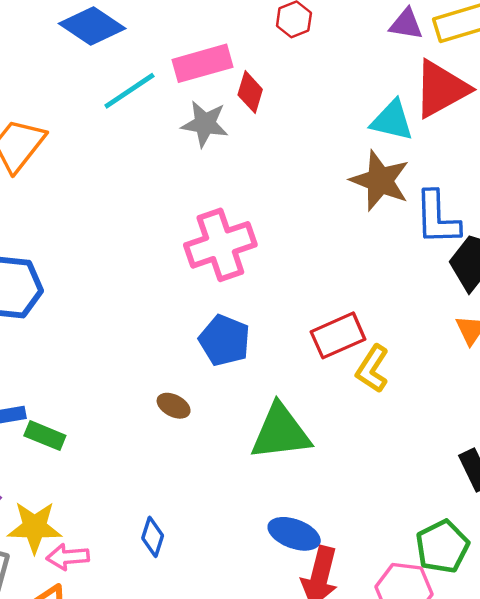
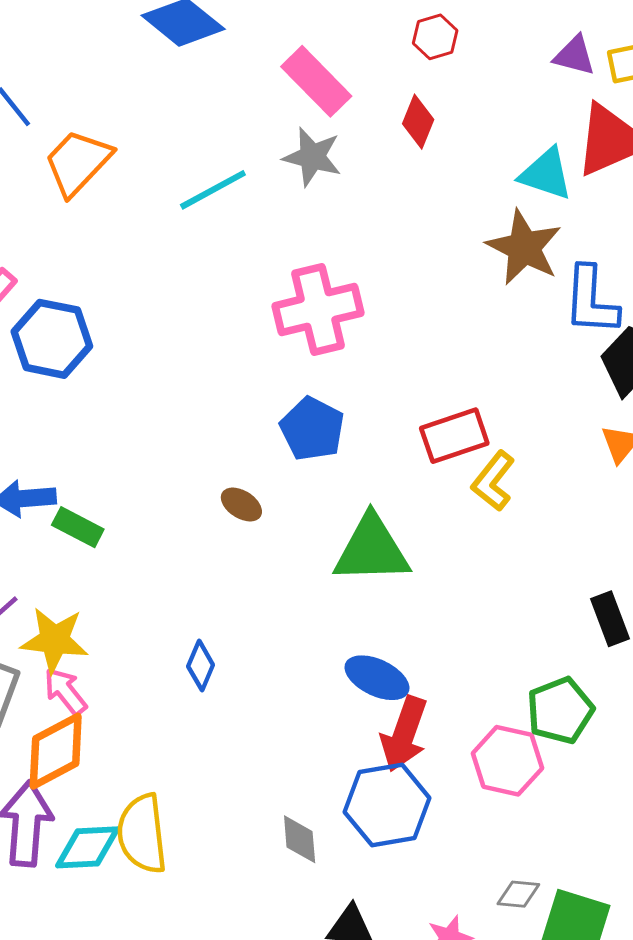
pink rectangle: (202, 63) -> (316, 81), turned 56
cyan line: (129, 91) -> (213, 190), moved
red diamond: (250, 92) -> (418, 122), moved
pink arrow: (68, 557) -> (65, 691), moved, turned 51

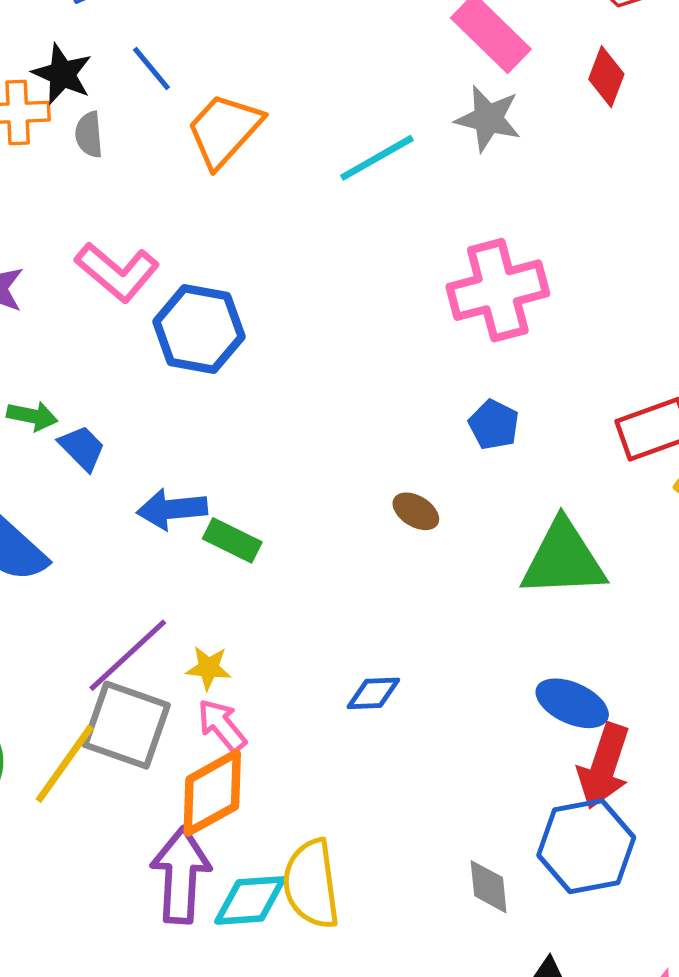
blue pentagon: (312, 429) -> (494, 425), size x0.7
yellow star: (55, 640) -> (208, 668), size x0.6
blue diamond: (201, 666) -> (373, 693), turned 66

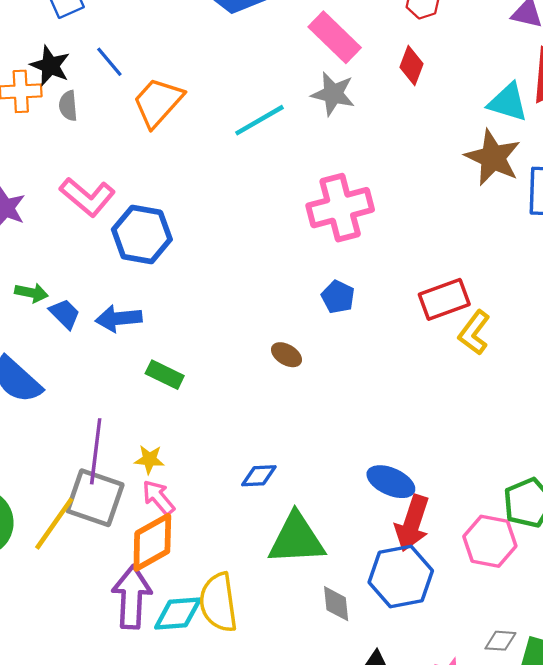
blue arrow: (172, 509) -> (119, 319), moved
green triangle: (563, 559) -> (296, 539), moved
purple line: (128, 655) -> (96, 451), turned -40

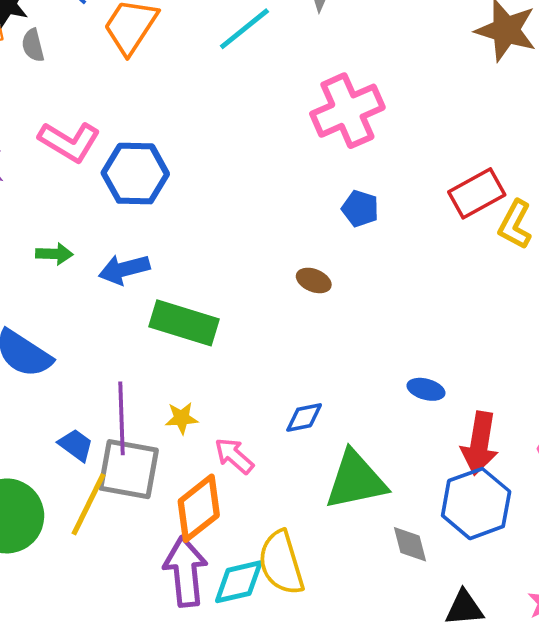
green arrow: (31, 293) -> (54, 254), moved
blue trapezoid: (65, 314) -> (76, 445), moved
green rectangle: (165, 375) -> (184, 323), size x1.6
blue ellipse: (391, 482) -> (426, 389), moved, size x0.7
pink arrow: (158, 498) -> (234, 456), moved

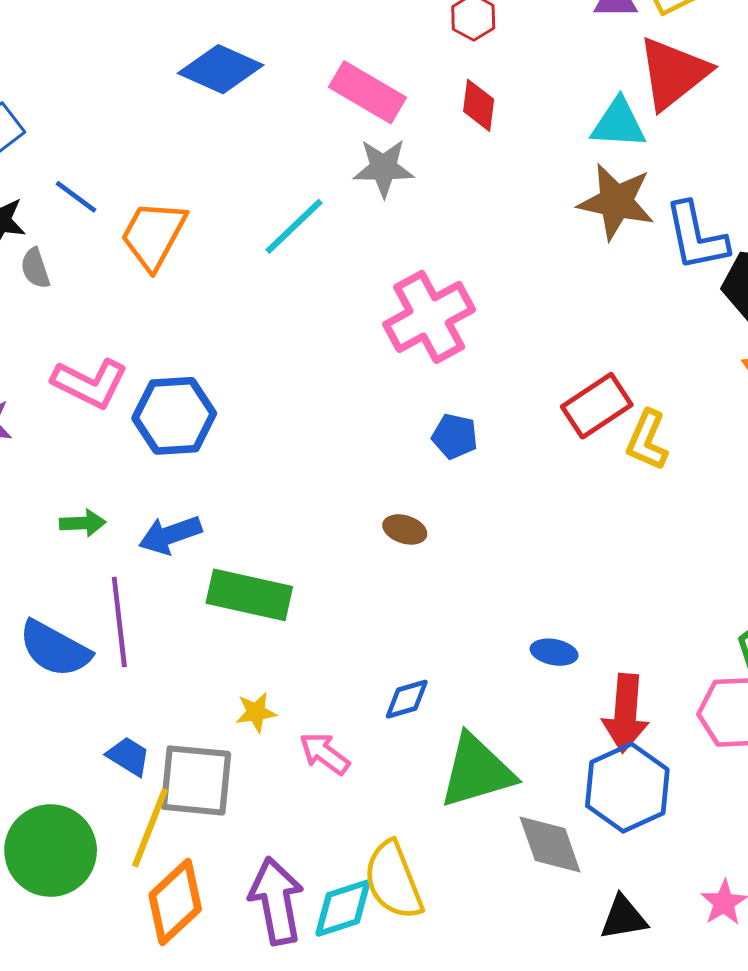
purple line: (122, 418) -> (119, 622), moved
orange diamond: (199, 508) -> (175, 902), moved
gray diamond: (410, 544) -> (550, 844), size x1.4

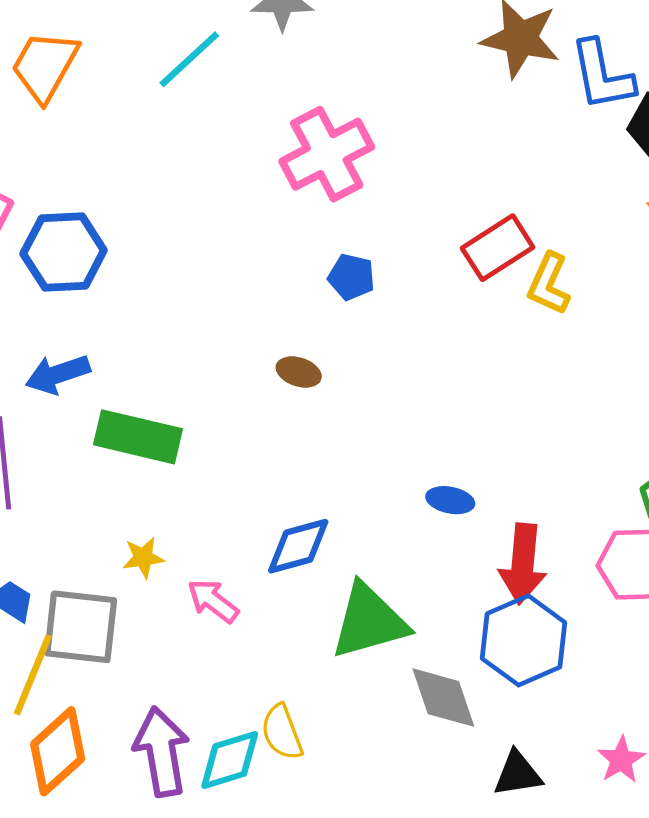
blue diamond: (407, 699) -> (298, 546), size x1.4
yellow semicircle: (393, 880) -> (282, 732), size x0.7

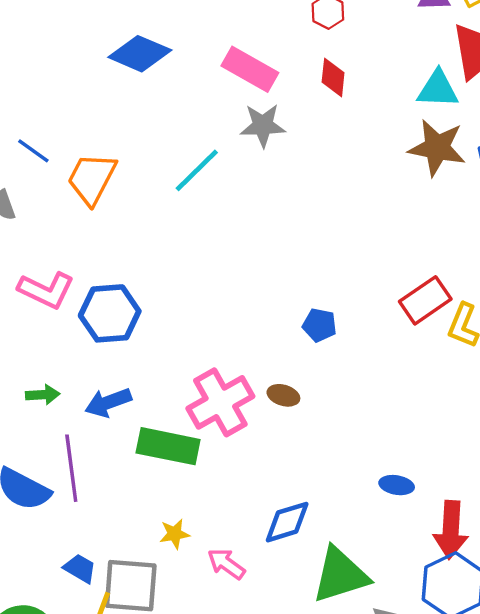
pink cross: (327, 154) -> (220, 402), moved

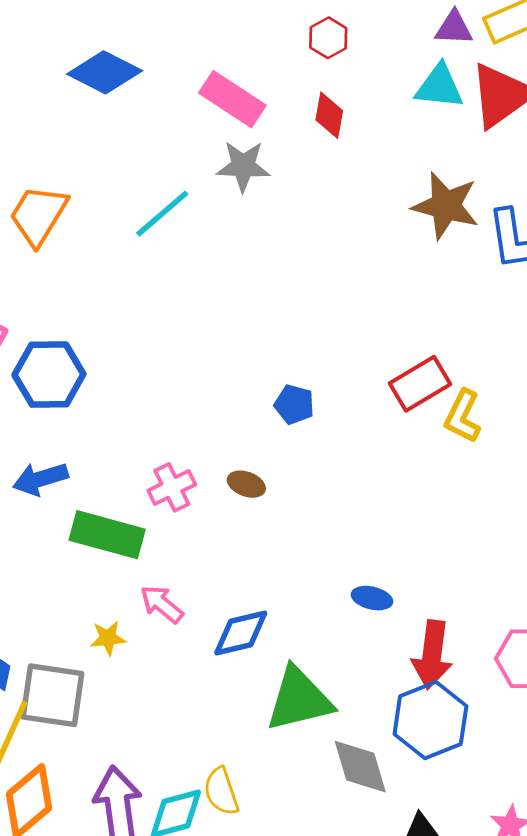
cyan triangle: (438, 89) -> (439, 87), moved
pink cross: (220, 402) -> (172, 487), size x0.6
pink arrow: (226, 564) -> (162, 604), moved

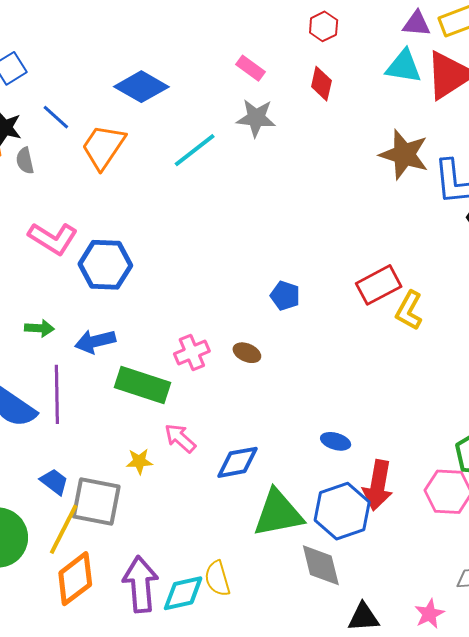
blue diamond: (105, 72) -> (141, 87), moved
pink rectangle: (232, 99) -> (251, 68), size x0.6
blue hexagon: (430, 720) -> (342, 511), moved

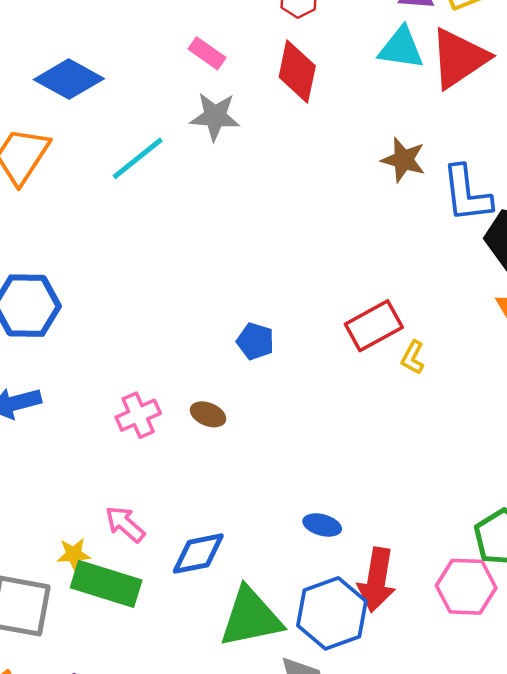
red diamond: (321, 84) -> (297, 72), size x1.4
brown star: (404, 155) -> (403, 160), size x0.7
yellow L-shape: (409, 310) -> (413, 358), size x0.7
green rectangle: (142, 385) -> (106, 584), moved

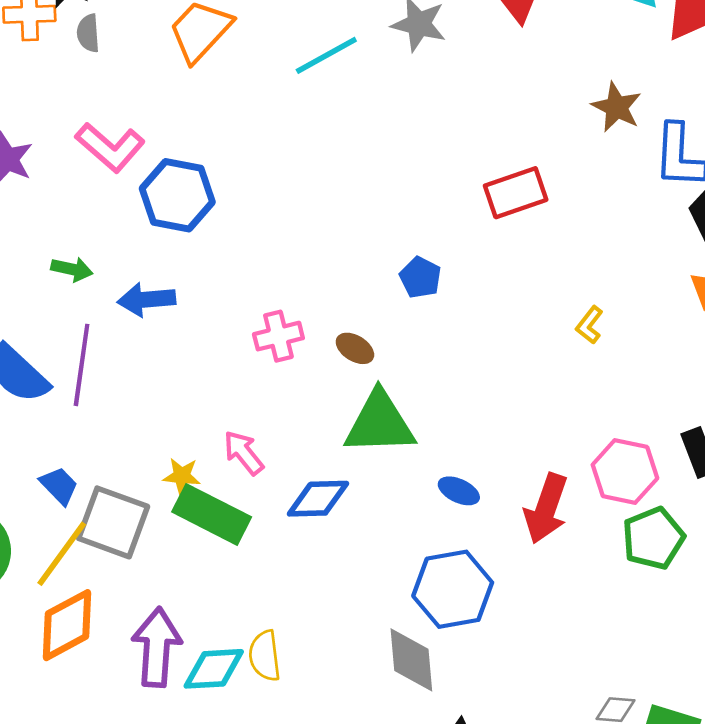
red rectangle: (374, 326) -> (516, 193), moved
red arrow: (377, 580) -> (546, 509), moved
pink hexagon: (466, 587) -> (625, 472), moved
green triangle: (251, 617) -> (380, 423), moved

